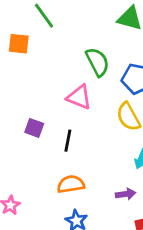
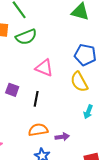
green semicircle: (97, 62) -> (26, 37), moved, turned 95
purple arrow: (126, 194) -> (62, 137), moved

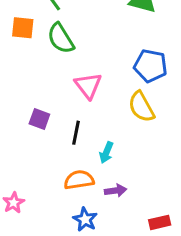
green semicircle: (26, 37) -> (61, 38), turned 80
pink triangle: (44, 68) -> (88, 86), turned 30
cyan arrow: (88, 112) -> (106, 152), moved

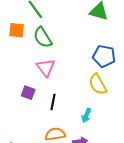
pink triangle: (88, 86) -> (46, 68), moved
cyan arrow: (106, 152) -> (86, 115), moved

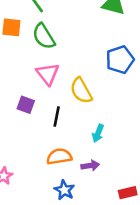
blue pentagon: (104, 56) -> (120, 60), turned -30
yellow semicircle: (98, 84) -> (81, 91), moved

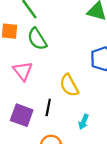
pink triangle: (48, 74) -> (23, 71), moved
purple square: (26, 105) -> (22, 115), moved, size x1.5

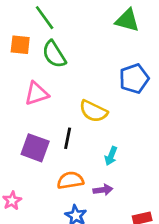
pink triangle: (23, 71) -> (36, 94), turned 50
yellow semicircle: (69, 85) -> (93, 111), turned -35

